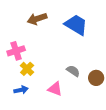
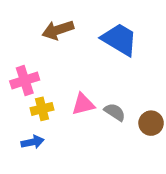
yellow cross: (27, 69) -> (42, 109), turned 32
pink triangle: (55, 89) -> (83, 104), moved, turned -35

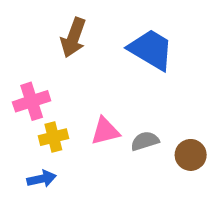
brown arrow: (58, 30) -> (73, 38), turned -52
gray semicircle: (115, 112) -> (145, 141), turned -50

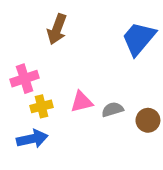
blue trapezoid: (151, 50) -> (139, 38), moved, turned -81
blue arrow: (42, 179) -> (32, 139), size x1.4

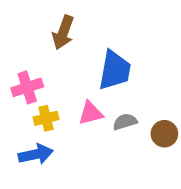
blue trapezoid: (139, 38) -> (115, 70), moved, turned 150

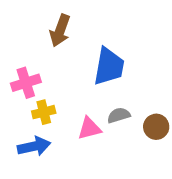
pink triangle: (91, 113) -> (89, 128), moved

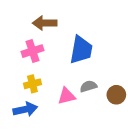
brown arrow: (60, 31) -> (45, 23), turned 70
pink cross: (26, 83) -> (32, 51), moved

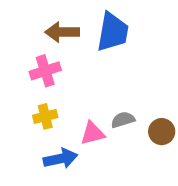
blue trapezoid: (81, 50) -> (113, 32), moved
blue arrow: (25, 109) -> (60, 159), moved

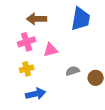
blue trapezoid: (113, 32) -> (81, 19), moved
pink triangle: (92, 133) -> (51, 50), moved

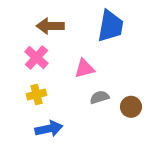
pink cross: (27, 42) -> (36, 58), turned -30
pink triangle: (51, 50) -> (84, 68), moved

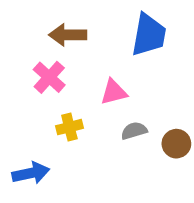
yellow cross: (36, 94) -> (69, 127), moved
blue arrow: (49, 129) -> (31, 173), moved

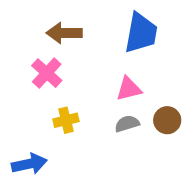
pink triangle: (114, 92) -> (129, 89), moved
brown circle: (176, 144) -> (167, 120), moved

